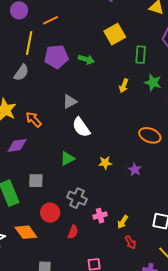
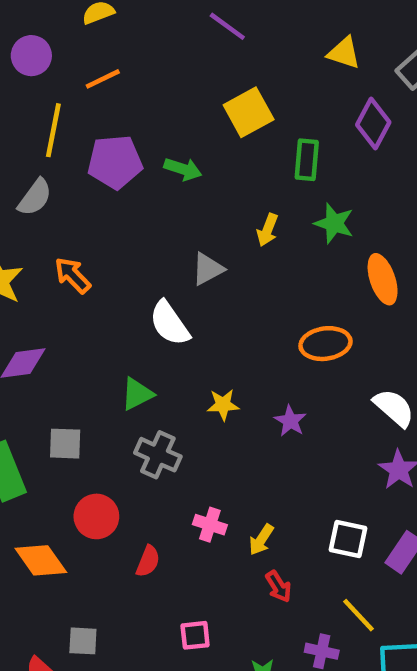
gray triangle: (70, 102) -> (208, 269), moved
orange arrow: (34, 119) -> (73, 275), moved
orange ellipse: (150, 135) -> (325, 344), turned -30
gray cross: (77, 198) -> (158, 455), moved
pink cross: (100, 216) -> (210, 525), turned 32

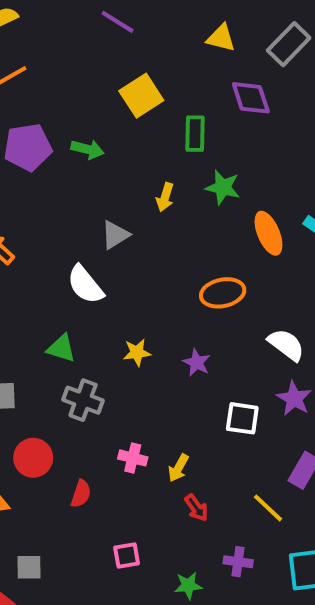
purple diamond: (373, 123) -> (251, 98), turned -42
green triangle: (137, 394) -> (61, 348), turned 48
white square: (348, 539) -> (242, 418), moved
yellow line: (358, 615) -> (268, 508), moved

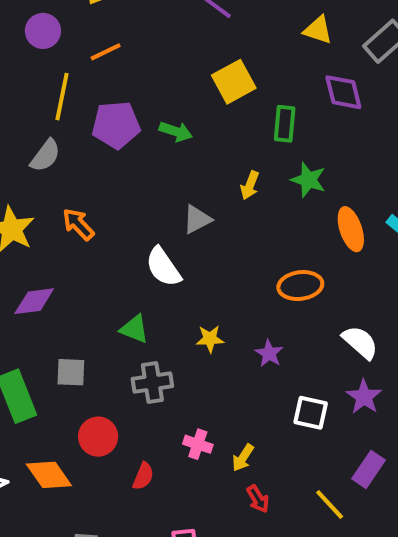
gray cross: (83, 400) -> (152, 383), turned -33

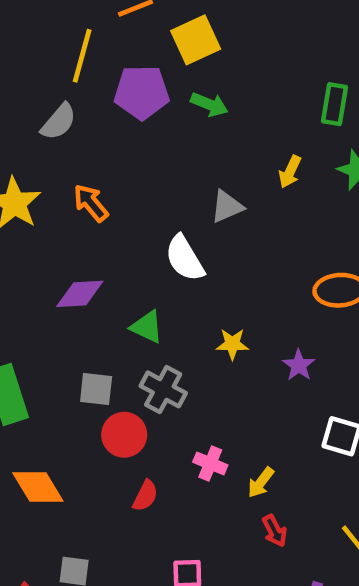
yellow square: (234, 82) -> (196, 40), moved
purple diamond: (34, 301) -> (80, 294), moved
gray square: (71, 372) -> (96, 389), moved
gray cross: (152, 383) -> (163, 389), turned 33
red circle: (98, 437) -> (124, 435), moved

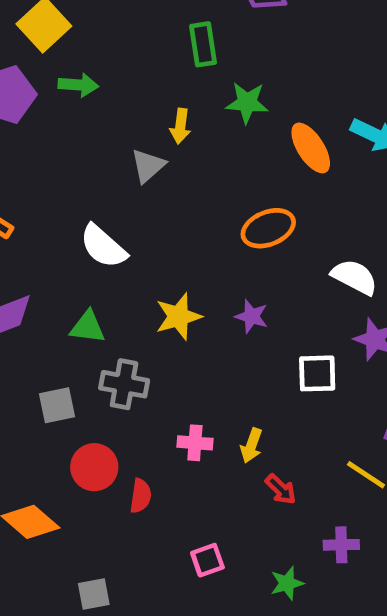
gray triangle: (227, 207) -> (148, 166), moved
yellow star: (232, 344) -> (178, 317), size x1.4
red circle: (124, 435) -> (94, 467), moved

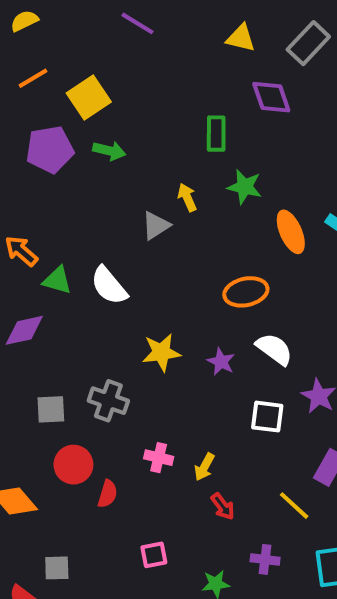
yellow arrow: (180, 126) -> (187, 197), turned 140
white semicircle: (354, 277) -> (274, 349), moved
green triangle: (88, 327) -> (57, 280), moved

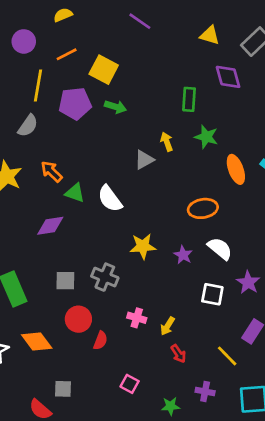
yellow square: (89, 97) -> (104, 70), turned -32
pink square: (154, 555) -> (130, 384), turned 36

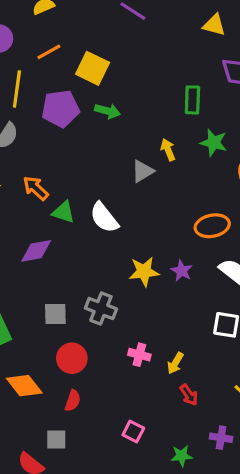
purple star: (183, 255) -> (182, 271), moved
red semicircle: (100, 341) -> (73, 401), moved

